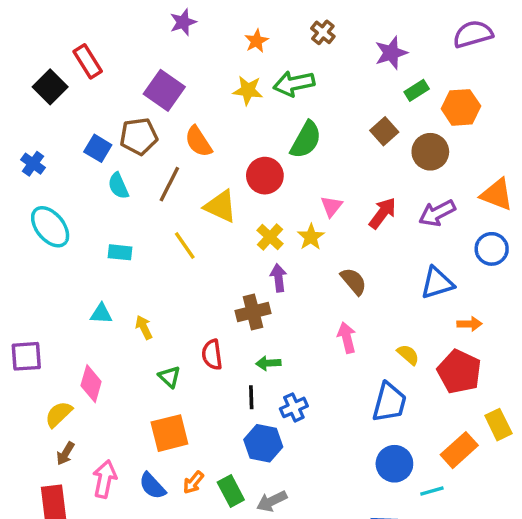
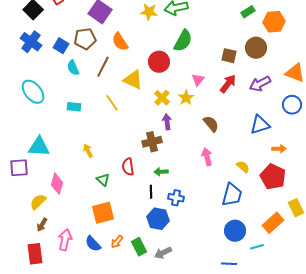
brown square: (384, 131) -> (229, 56), moved, turned -35
blue cross: (33, 164) -> (31, 42), moved, size x1.5
cyan triangle: (101, 314) -> (39, 147), moved, size x1.6
blue cross: (294, 407) -> (176, 198), turned 35

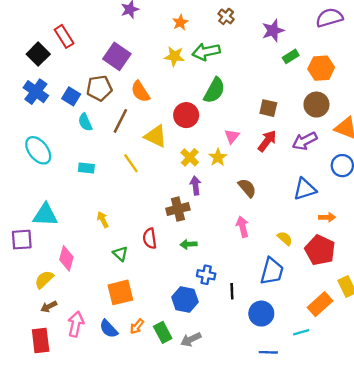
brown circle: (256, 48) -> (316, 105), moved
black line: (151, 192) -> (232, 291), moved
brown arrow: (42, 225) -> (49, 306), turned 32
blue circle: (235, 231) -> (261, 314), moved

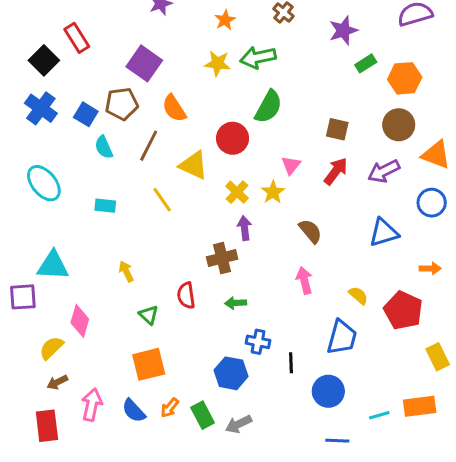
orange arrow: (327, 217) -> (430, 268), moved
orange rectangle: (320, 304) -> (420, 406), moved, turned 35

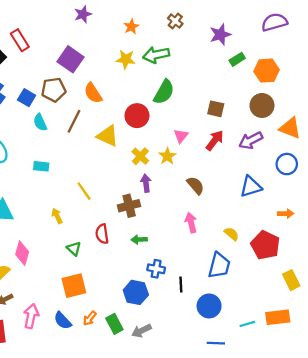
yellow line: (162, 200) -> (84, 191), moved

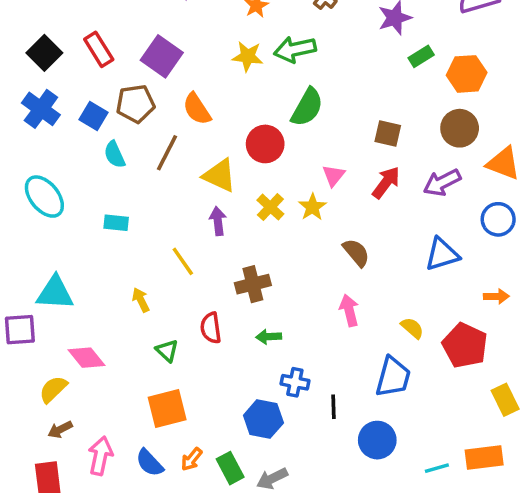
red rectangle: (20, 40) -> (99, 49), moved
purple arrow: (146, 183) -> (218, 221), moved
pink diamond: (22, 253) -> (86, 358), turned -55

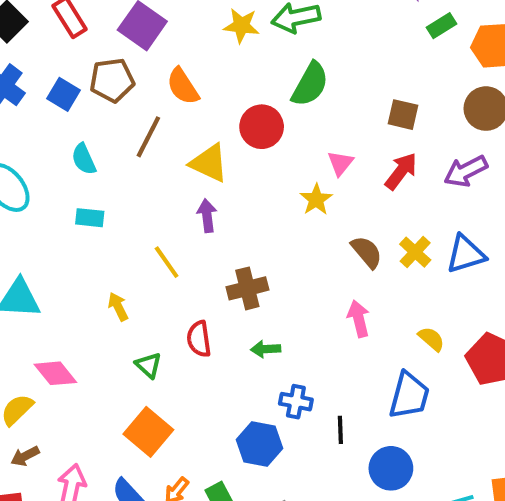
cyan semicircle: (114, 154) -> (84, 159), moved
yellow cross: (270, 207) -> (415, 252), moved
orange square: (167, 409) -> (148, 432), turned -36

